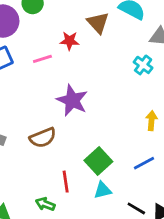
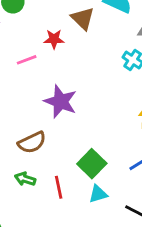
green arrow: (45, 204) -> (25, 179), moved

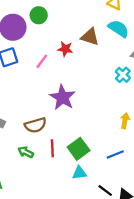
brown triangle: (83, 18) -> (90, 37), turned -36
pink line: (27, 60) -> (42, 61), turned -42
red line: (59, 187) -> (52, 148), moved

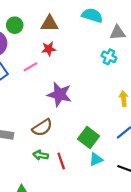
brown triangle: (90, 37) -> (50, 24), moved
pink line: (42, 61) -> (30, 67), turned 40
red line: (52, 148) -> (61, 161), moved

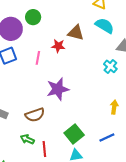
brown triangle: (50, 24) -> (76, 33), moved
pink line: (30, 67) -> (38, 58), turned -64
purple star: (59, 94) -> (58, 89), turned 30

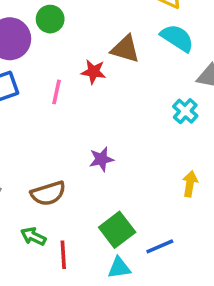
purple star: (58, 89) -> (101, 159), moved, size x0.6
blue line: (107, 137) -> (160, 246), moved

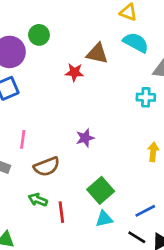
pink line: (56, 92) -> (23, 139), moved
cyan cross: (185, 111) -> (146, 97), turned -36
blue line: (160, 246) -> (145, 211), moved

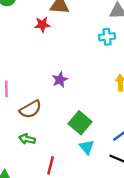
red line: (61, 212) -> (51, 165), moved, turned 30
cyan triangle: (104, 219) -> (87, 147), turned -49

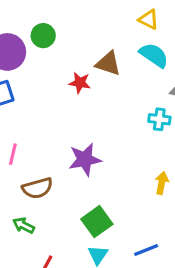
purple star: (60, 80) -> (85, 159), size x1.5

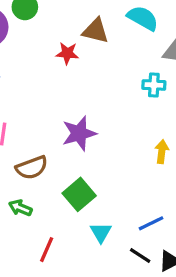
green square: (97, 222) -> (79, 194), moved

